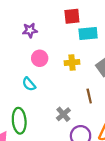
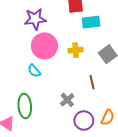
purple star: (30, 30) -> (35, 19), size x1.5
pink circle: (40, 58) -> (44, 46), size x1.6

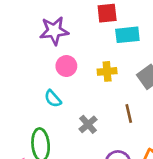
pink circle: (44, 46) -> (66, 66), size x0.6
gray cross: (67, 100) -> (88, 124), moved

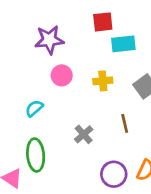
cyan semicircle: (53, 99) -> (34, 108), moved, turned 90

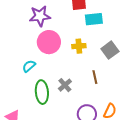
pink circle: (62, 75) -> (49, 42), size x1.5
green ellipse: (36, 155) -> (42, 92), moved

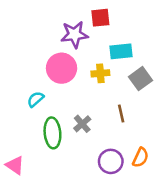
purple star: (40, 16) -> (74, 35), moved
cyan rectangle: (94, 19) -> (121, 51), moved

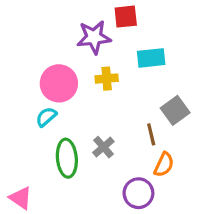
pink circle: (62, 68) -> (59, 83), moved
yellow cross: (100, 73) -> (107, 79), moved
gray square: (140, 79) -> (175, 110), moved
orange semicircle: (140, 158) -> (164, 165), moved

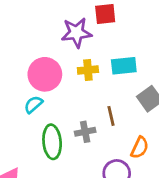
cyan rectangle: (151, 58) -> (124, 66), moved
brown line: (151, 134) -> (111, 116), moved
gray cross: (103, 147) -> (85, 132), turned 30

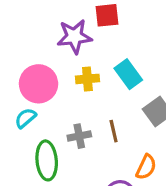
cyan rectangle: (124, 66) -> (128, 74), turned 60
gray cross: (85, 132) -> (79, 136), moved

